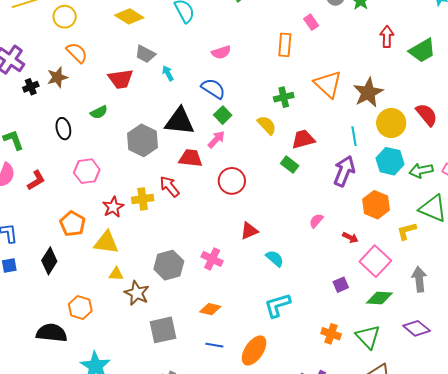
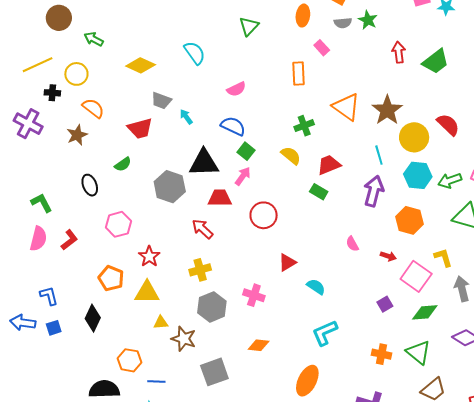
black cross: (31, 87) -> (52, 93), moved, turned 35
yellow cross: (143, 199) -> (200, 270), moved
pink semicircle: (316, 221) -> (352, 244), turned -63
yellow L-shape: (407, 231) -> (443, 258), moved, turned 95
blue line: (214, 345) -> (156, 382), moved

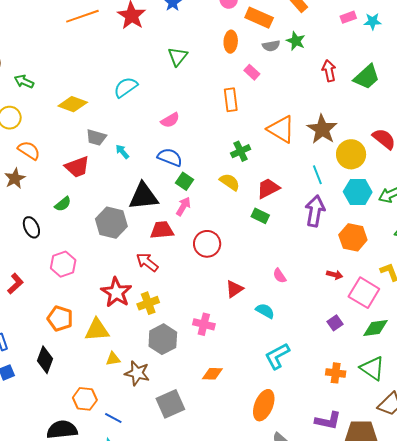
cyan semicircle: (195, 53) -> (126, 87), turned -85
pink semicircle: (352, 244) -> (280, 276), moved
red star: (149, 256) -> (116, 292), moved, size x1.4
blue line: (156, 382) -> (113, 418), turned 30

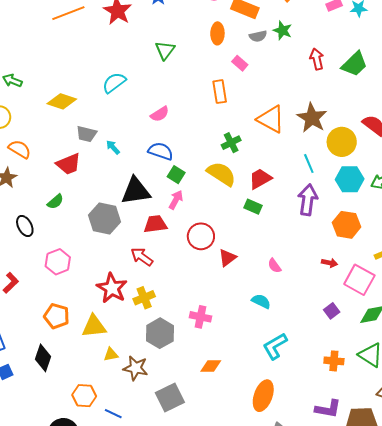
yellow semicircle: (230, 182) -> (221, 174), size x1.4
red triangle: (234, 289) -> (227, 258), moved

